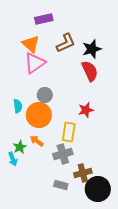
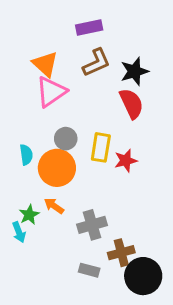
purple rectangle: (44, 19) -> (89, 27), moved
yellow rectangle: (69, 132) -> (101, 147), moved

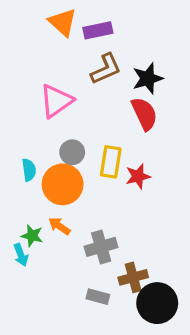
orange triangle: (45, 64) -> (63, 22), moved
green star: (29, 215) -> (32, 236), turned -30

